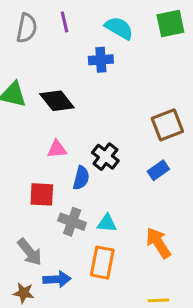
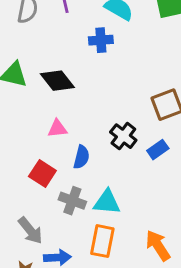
black cross: (105, 157) -> (123, 136), moved
red square: (42, 194) -> (42, 174), turned 30
cyan triangle: (107, 223) -> (107, 202), size x1.4
orange arrow: (158, 243) -> (158, 246), moved

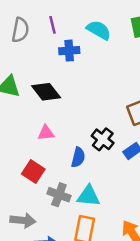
blue cross: (101, 40) -> (69, 51), moved
blue semicircle: (81, 157) -> (78, 157), moved
gray arrow: (30, 231) -> (23, 220), turned -45

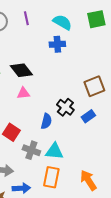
blue cross: (69, 51) -> (57, 44), moved
pink triangle: (46, 133) -> (23, 93), moved

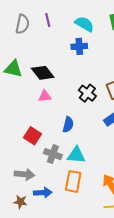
black cross: (65, 107) -> (87, 93), moved

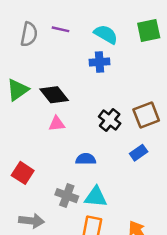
purple line: (48, 20) -> (60, 29), turned -64
green triangle: (13, 69) -> (18, 90), turned -48
blue semicircle: (68, 125) -> (86, 159), turned -105
red square: (33, 136) -> (23, 173), moved

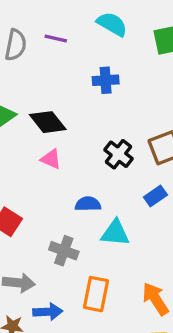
cyan semicircle: (106, 34) -> (112, 24), moved
pink triangle: (57, 124) -> (51, 159), turned 30
cyan triangle: (96, 197) -> (115, 233), moved

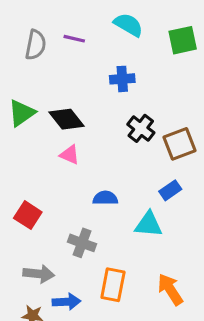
black cross: (118, 154) -> (141, 128), moved
cyan triangle: (115, 233) -> (149, 224), moved

